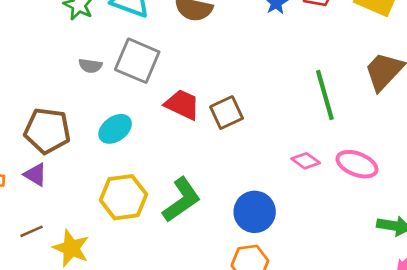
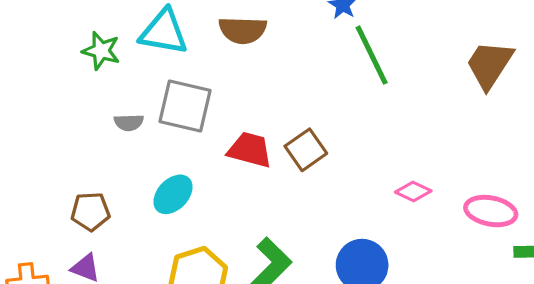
green line: (325, 95) -> (372, 55), moved
brown pentagon: (47, 131) -> (90, 211), size x0.7
pink ellipse: (357, 164) -> (491, 211), moved

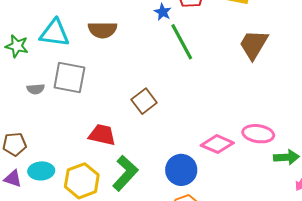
red trapezoid: (250, 150) -> (102, 135), moved
pink diamond: (413, 191) -> (217, 144), moved, size x1.5
cyan ellipse: (173, 194) -> (41, 171), moved, turned 45

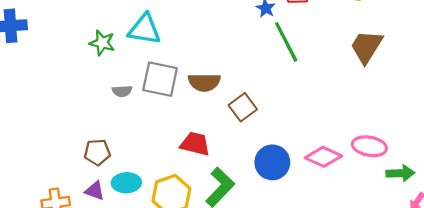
brown semicircle: (103, 30) -> (204, 82), moved
blue circle: (181, 170) -> (272, 162), moved

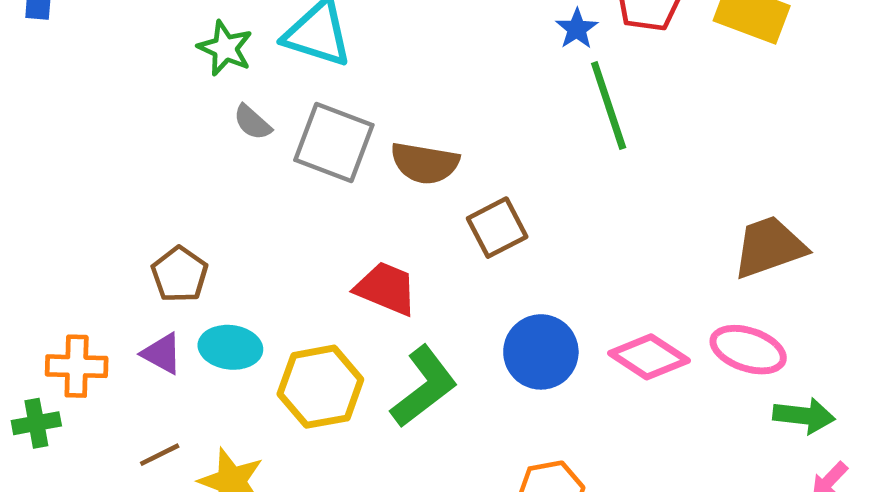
brown trapezoid: (366, 47) -> (769, 247), moved, turned 30
gray semicircle: (122, 91) -> (252, 122), moved, turned 36
brown pentagon: (97, 152) -> (180, 274), turned 30

